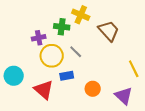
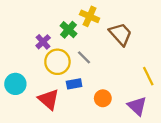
green cross: (62, 27) -> (69, 30), turned 35
purple cross: (39, 38) -> (43, 42), turned -32

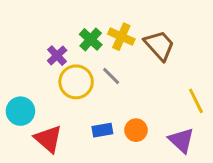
yellow cross: (90, 16) -> (121, 37), moved
blue rectangle: (74, 84) -> (102, 130), moved
red triangle: (49, 99) -> (48, 139), moved

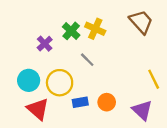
brown trapezoid: (159, 45) -> (141, 22), moved
yellow circle: (76, 82) -> (60, 83), moved
cyan circle: (20, 111) -> (29, 80), moved

